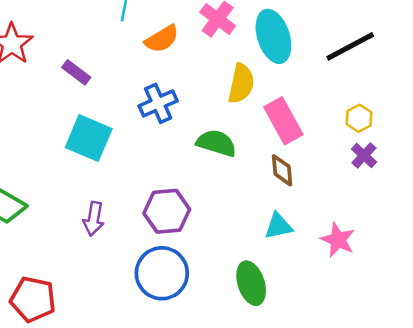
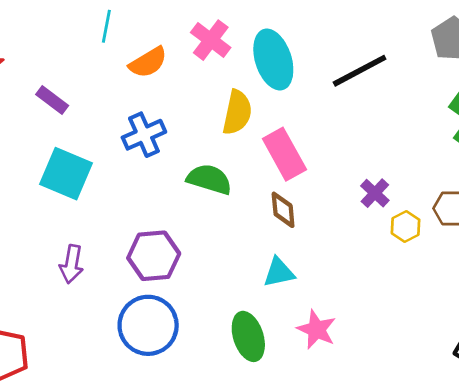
yellow hexagon: (359, 118) -> (406, 227), moved
pink star: (338, 240) -> (316, 330), moved

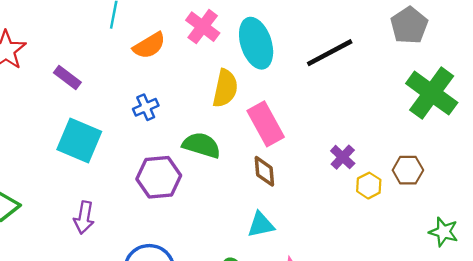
blue cross: (144, 135) -> (146, 107), size x0.7
purple hexagon: (154, 256) -> (159, 177), moved

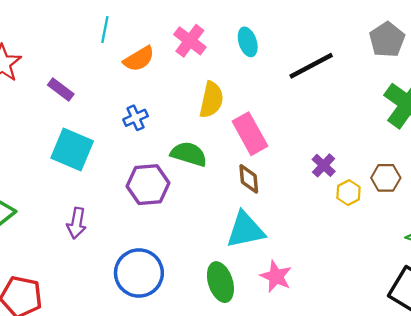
cyan ellipse: (256, 43) -> (248, 42), moved, size x0.6
cyan triangle: (261, 225) -> (245, 230), size x1.5

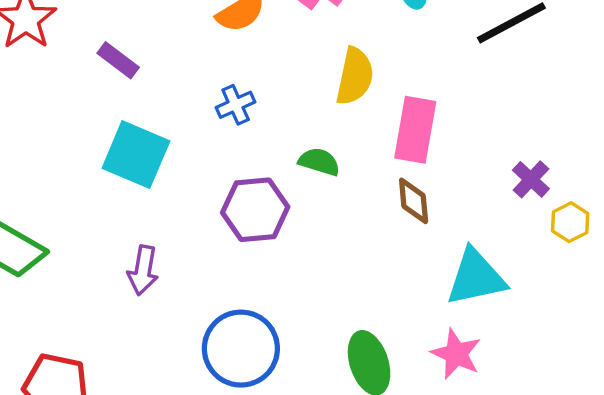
pink rectangle: (250, 134) -> (415, 130), turned 39
green semicircle: (189, 154) -> (319, 162), size x0.7
cyan triangle: (245, 230) -> (476, 277), moved

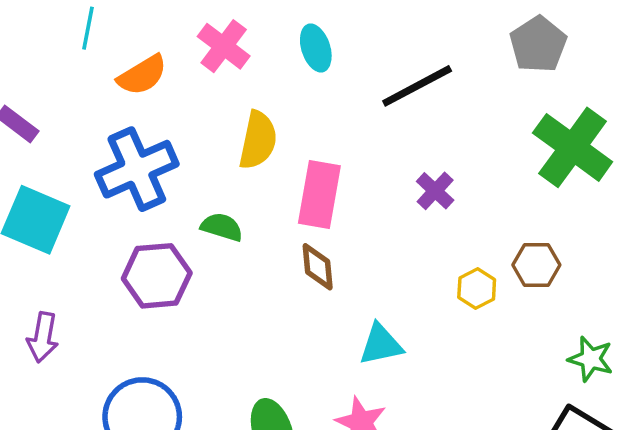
blue cross: (236, 105) -> (137, 169), size x2.0
purple cross: (531, 179) -> (435, 191), moved
cyan triangle: (476, 277) -> (381, 345), size x0.7

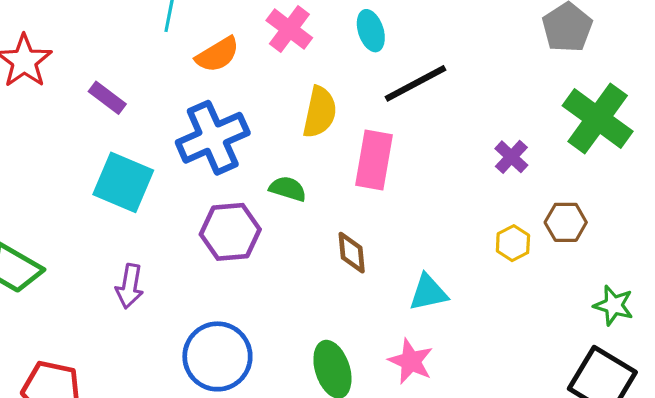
black line: (417, 86) -> (416, 83), moved
purple cross: (435, 191) -> (511, 157), moved
brown diamond: (318, 267) -> (352, 253), moved

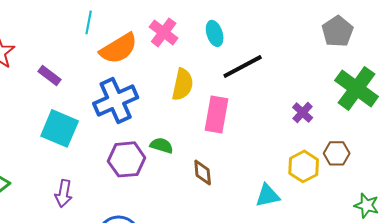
orange semicircle: (217, 55) -> (119, 48), size x1.4
green semicircle: (288, 189) -> (162, 145), moved
yellow hexagon: (513, 243) -> (304, 166), size x1.4
cyan triangle: (428, 293) -> (268, 195), moved

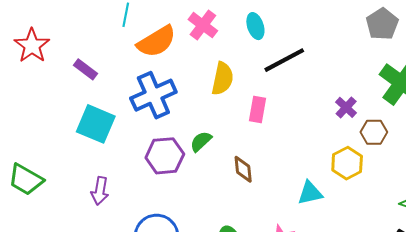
pink rectangle: (217, 114) -> (257, 110), size x0.7
green semicircle: (162, 145) -> (201, 141), turned -60
brown hexagon: (337, 153) -> (374, 132), moved

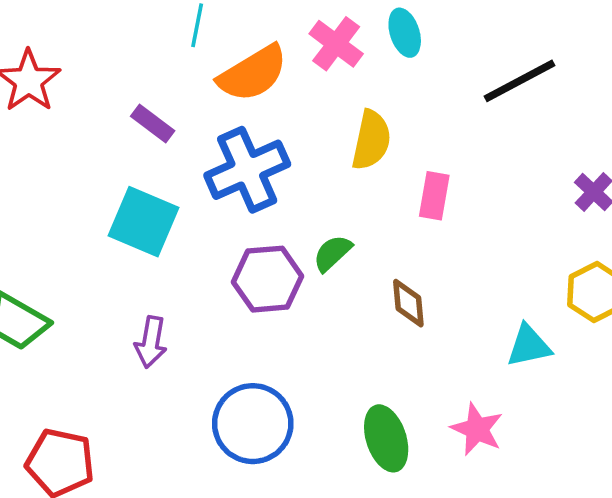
cyan ellipse: (255, 26) -> (405, 33), moved
black line: (284, 60) -> (520, 81), moved
purple rectangle: (85, 69) -> (153, 123), moved

